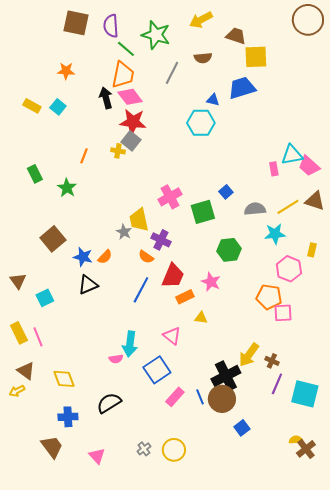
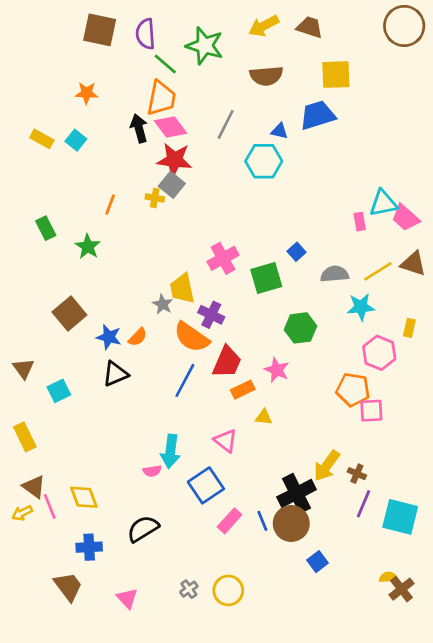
brown trapezoid: (236, 36) -> (310, 27), moved
brown semicircle: (203, 58) -> (266, 76), size x1.4
gray line: (172, 73) -> (226, 124), moved
orange semicircle: (146, 257) -> (191, 337), size x1.8
pink line: (38, 337) -> (50, 506), moved

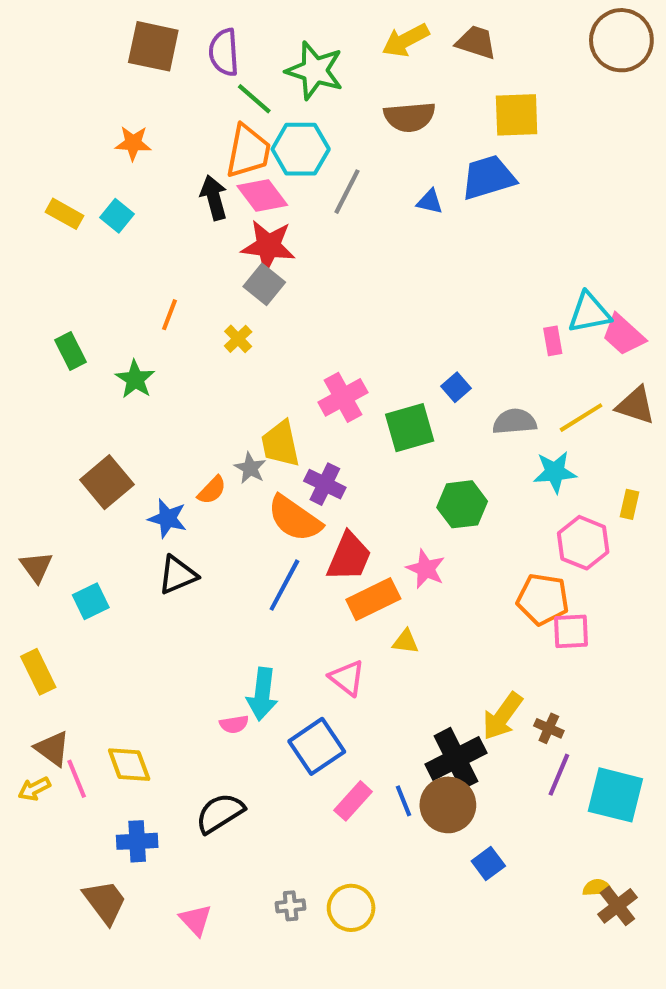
cyan hexagon: (264, 161) -> (301, 149), moved
yellow cross: (155, 198) -> (238, 339), moved, turned 36
orange semicircle: (138, 337) -> (212, 490), moved
orange rectangle: (243, 390) -> (373, 599), size x1.4
gray cross: (189, 589) -> (291, 906), turned 30

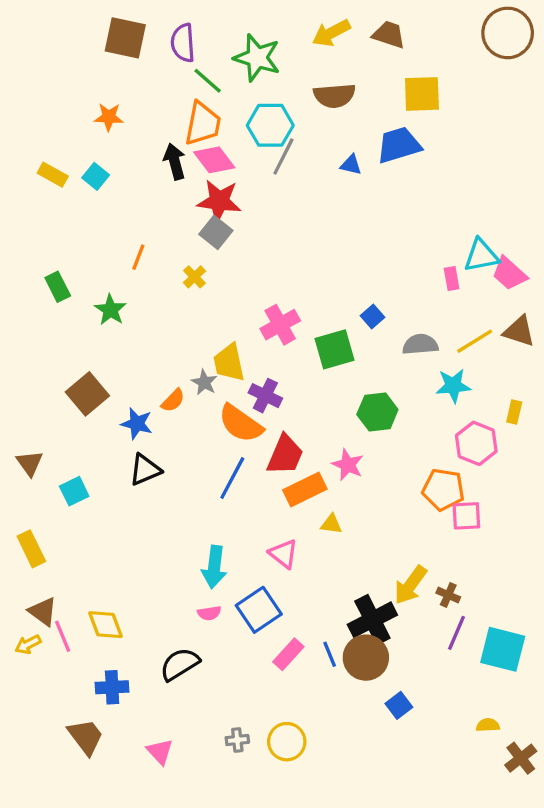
cyan hexagon: (301, 149) -> (270, 125), moved
pink semicircle: (234, 724) -> (209, 613), moved
brown cross: (617, 906) -> (521, 758), moved

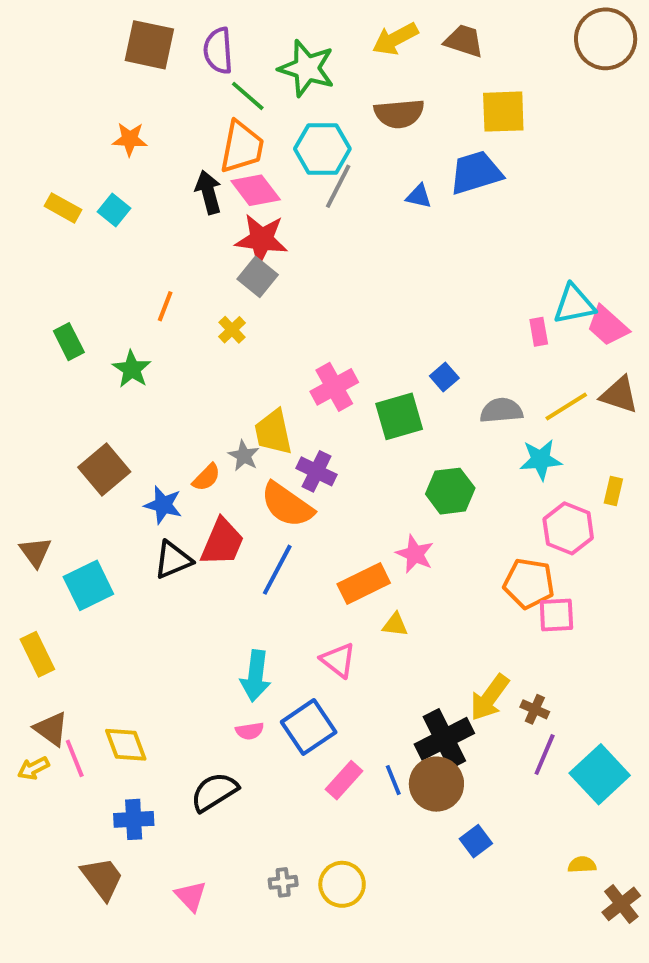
red trapezoid: (285, 455) -> (222, 542), moved
cyan square: (74, 491) -> (88, 585), size x1.4
cyan square: (503, 649) -> (600, 774), turned 33

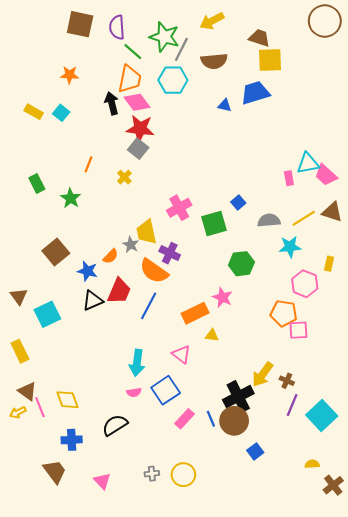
brown trapezoid: (464, 41) -> (259, 38), moved
gray line: (338, 186) -> (181, 49), moved

